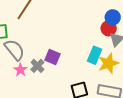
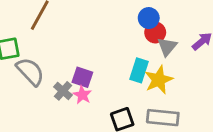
blue circle: (113, 17) -> (149, 18), moved
pink star: (20, 70) -> (82, 95), moved

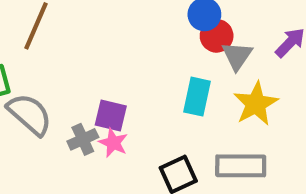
yellow star: (159, 80) -> (256, 104), moved
gray cross: (63, 91) -> (83, 139), turned 30

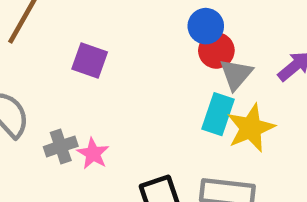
cyan rectangle: (197, 97) -> (218, 114), moved
purple square: (111, 115) -> (90, 61), moved

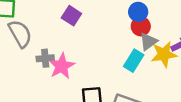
yellow star: (251, 128) -> (164, 54), moved
pink star: (93, 154) -> (62, 66), size x1.5

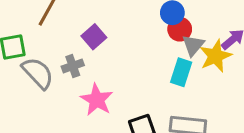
purple square: (71, 16) -> (94, 37), turned 30
gray cross: (45, 58) -> (73, 66), moved

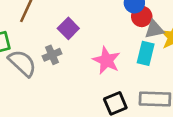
gray triangle: (193, 45) -> (154, 29), turned 42
pink star: (97, 100) -> (106, 60), moved

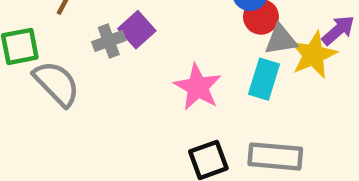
gray cross: (52, 55) -> (109, 41), moved

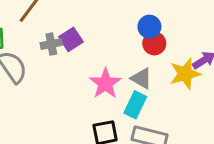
gray triangle: (281, 40) -> (142, 78), moved, turned 30
cyan rectangle: (264, 79) -> (135, 105), moved

